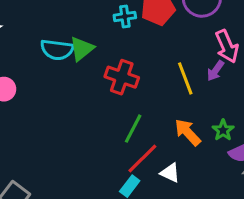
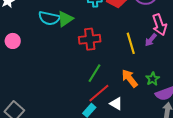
red cross: (122, 77) -> (90, 39), turned -30

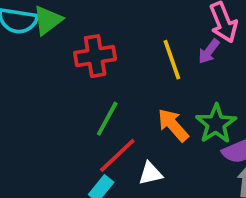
green star: (153, 79) -> (216, 124), size x1.5
white triangle: (116, 104) -> (150, 173), turned -40

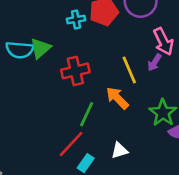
orange arrow: (173, 125) -> (117, 98), moved
red line: (117, 155) -> (71, 144), moved

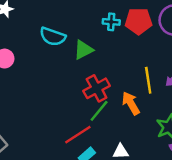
green triangle: (40, 48) -> (83, 50), moved
red cross: (75, 71) -> (97, 88), moved, turned -30

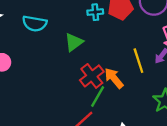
cyan semicircle: (53, 37) -> (35, 23), moved
orange arrow: (131, 103) -> (114, 78), moved

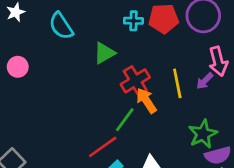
cyan semicircle: (35, 23) -> (61, 26), turned 40
red cross: (92, 76) -> (135, 81), moved

